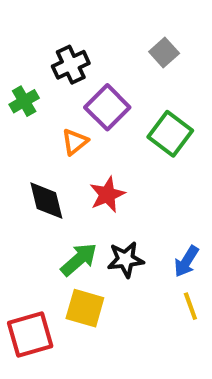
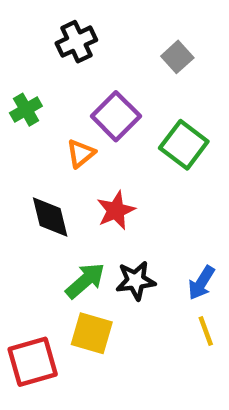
black cross: (71, 65) -> (76, 42), moved

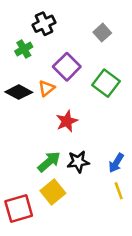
green cross: (26, 110) -> (24, 49), moved
black diamond: (50, 217) -> (19, 92), moved, turned -48
yellow square: (92, 333) -> (53, 192), turned 35

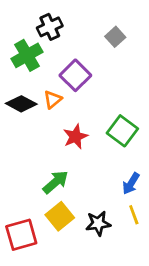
green cross: (24, 49) -> (27, 55), size x1.5
green square: (106, 83) -> (122, 131), moved
black star: (78, 162) -> (98, 223), moved

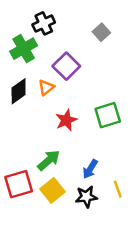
black diamond: (21, 104) -> (19, 91), turned -64
green square: (122, 131) -> (108, 115), turned 36
blue arrow: (131, 184) -> (90, 169), moved
red square: (21, 235) -> (19, 184), moved

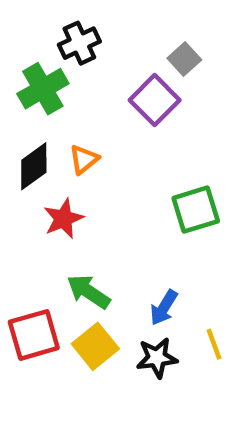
purple square: (66, 66) -> (155, 100), moved
red star: (66, 120) -> (63, 219), moved
green arrow: (49, 160) -> (89, 292), turned -105

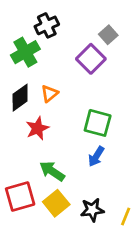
green square: (196, 210) -> (98, 123), moved, turned 32
blue arrow: (164, 308) -> (96, 156), moved
yellow line: (214, 344) -> (126, 217), moved, turned 42

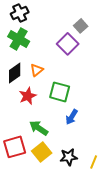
black cross: (47, 25) -> (20, 13), moved
green cross: (25, 52) -> (19, 39), turned -30
green square: (98, 123) -> (60, 92), moved

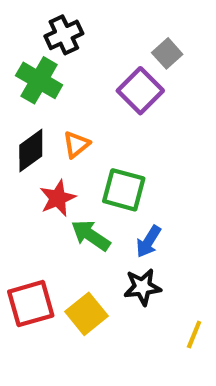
black cross: (20, 13) -> (64, 35), moved
green arrow: (39, 128) -> (91, 235), moved
black star: (69, 157) -> (142, 287), moved

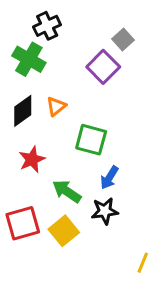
red star: (58, 198) -> (32, 159), moved
green arrow: (91, 235) -> (67, 191), moved
yellow line: (194, 335) -> (143, 263), moved

